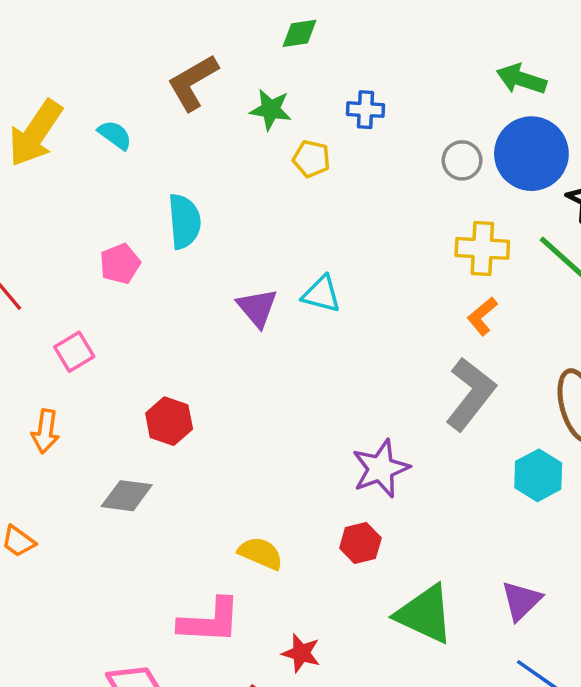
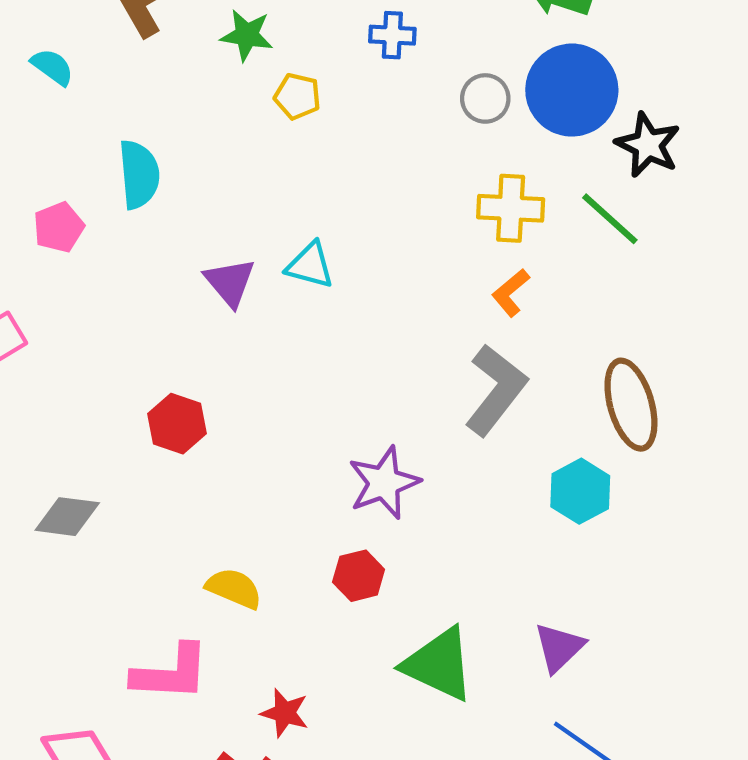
blue cross: (365, 110) -> (392, 35), moved
red hexagon: (169, 421) -> (177, 424), moved

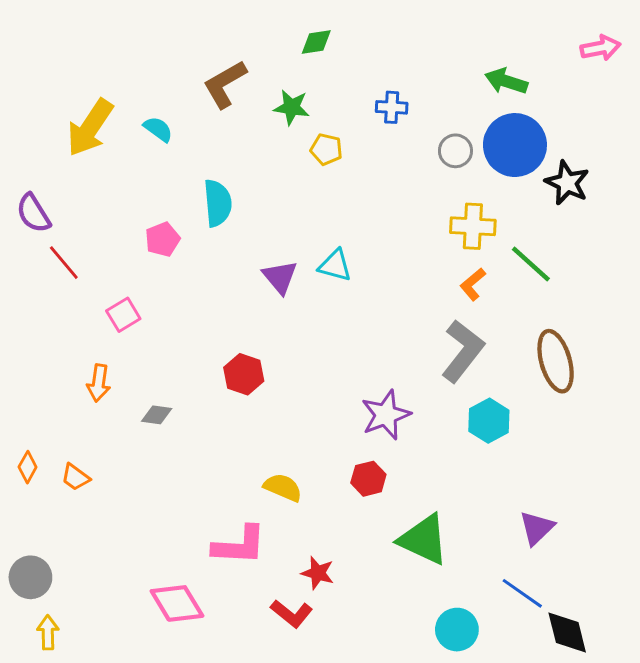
green line: (610, 219) -> (531, 264), moved
cyan hexagon: (580, 491) -> (489, 421), moved
gray diamond: (67, 517) -> (157, 415), moved, size x0.7
purple triangle: (559, 647) -> (537, 528), moved

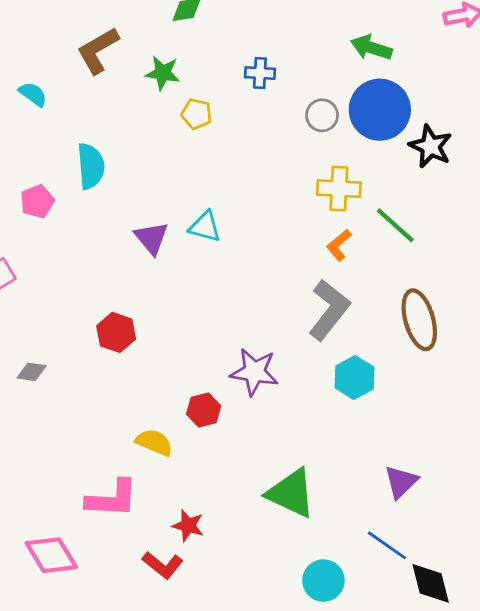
purple star: (386, 415) -> (254, 372), turned 30
red hexagon: (368, 479) -> (204, 410), moved

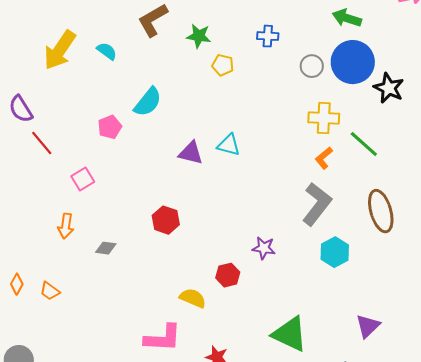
cyan semicircle: (91, 166) -> (148, 102), turned 44
purple triangle: (151, 238) -> (191, 153), turned -36
purple star: (254, 372) -> (264, 248), size x0.7

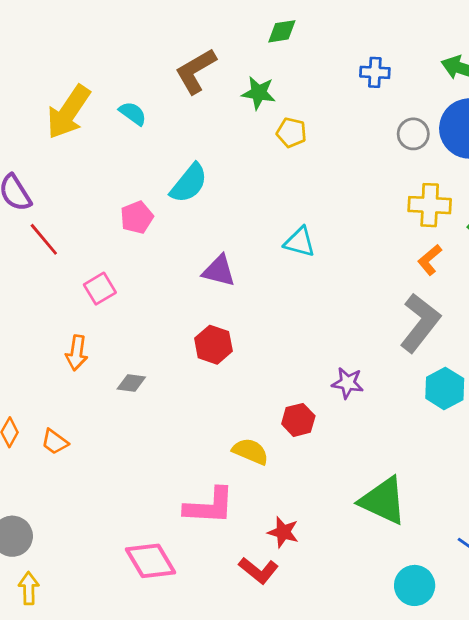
blue cross: (268, 36) -> (375, 72), moved
purple triangle: (191, 153) -> (219, 271), moved

